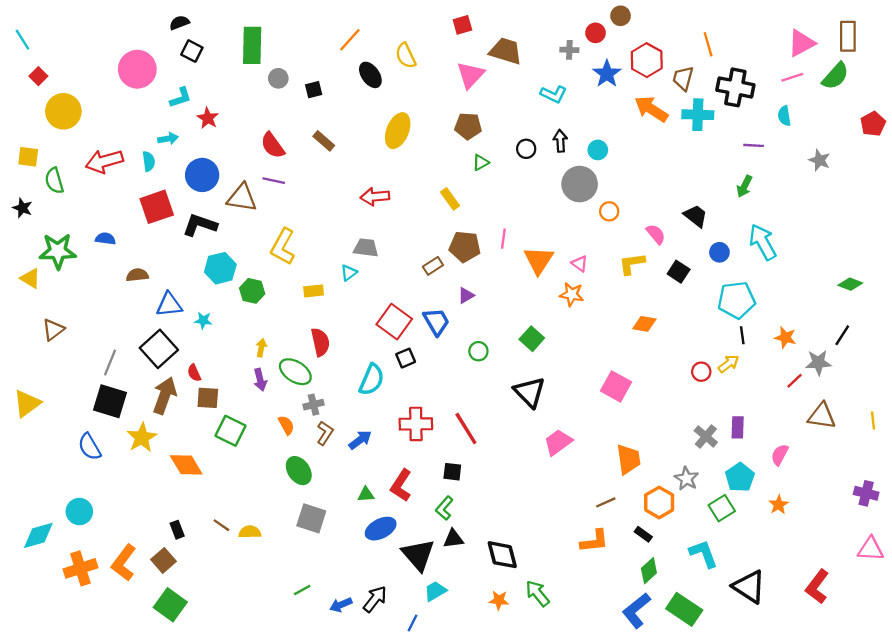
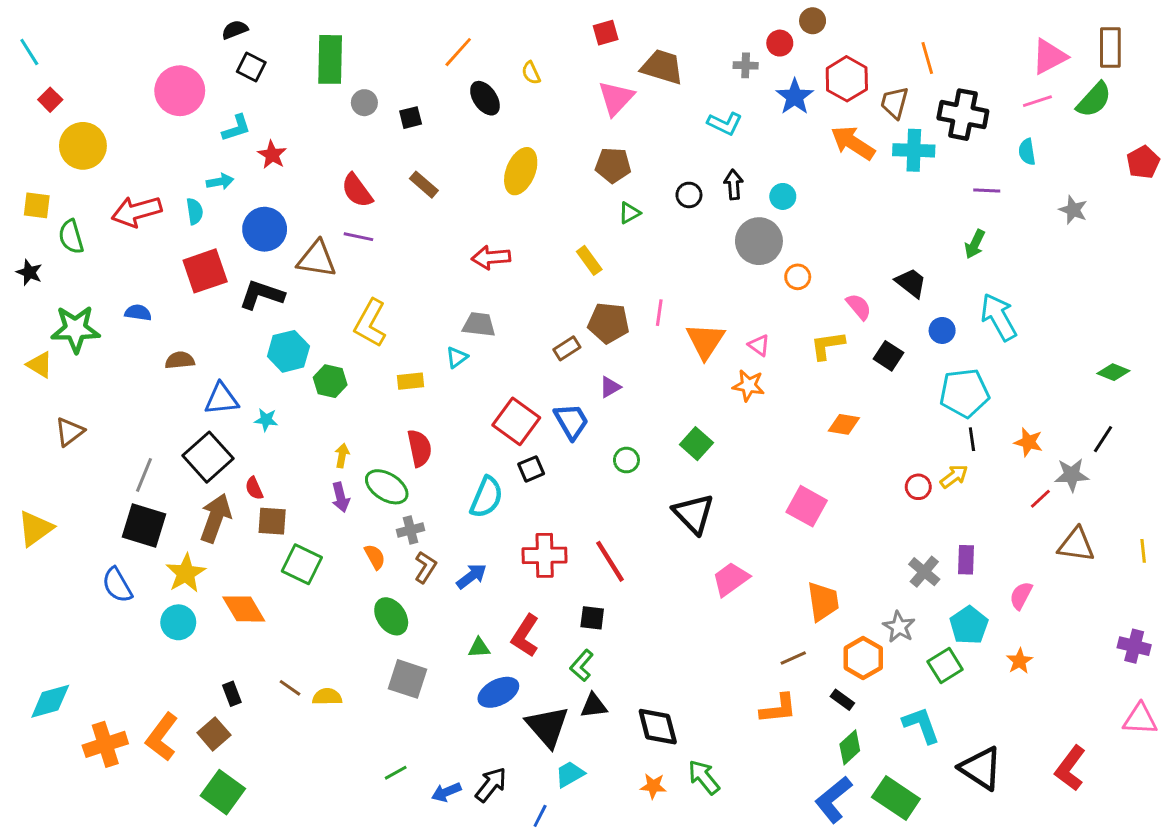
yellow semicircle: (406, 56) -> (531, 73), size x0.7
cyan circle: (79, 512) -> (178, 622), moved

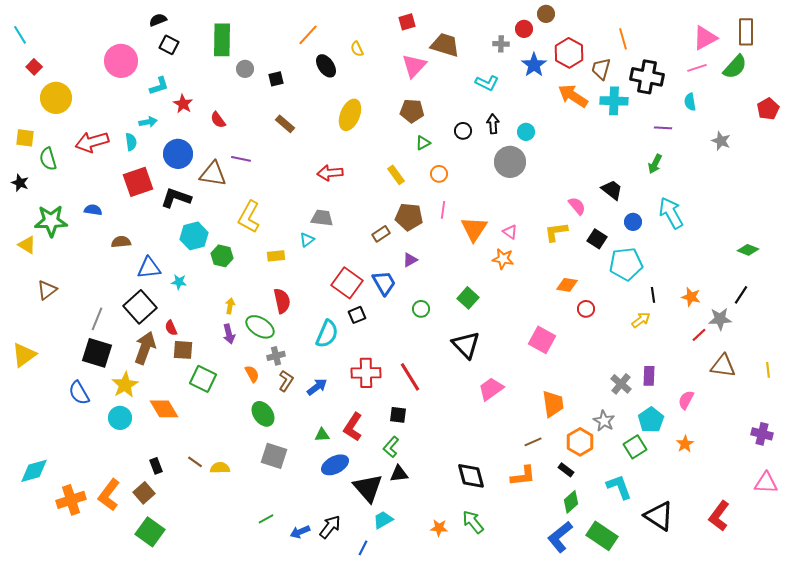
red semicircle: (357, 191) -> (218, 120), moved, size x0.7
orange circle: (798, 277) -> (439, 174), moved
cyan pentagon: (964, 393) -> (626, 264), moved
red circle: (918, 487) -> (586, 309), moved
black diamond: (658, 727) -> (471, 476), moved

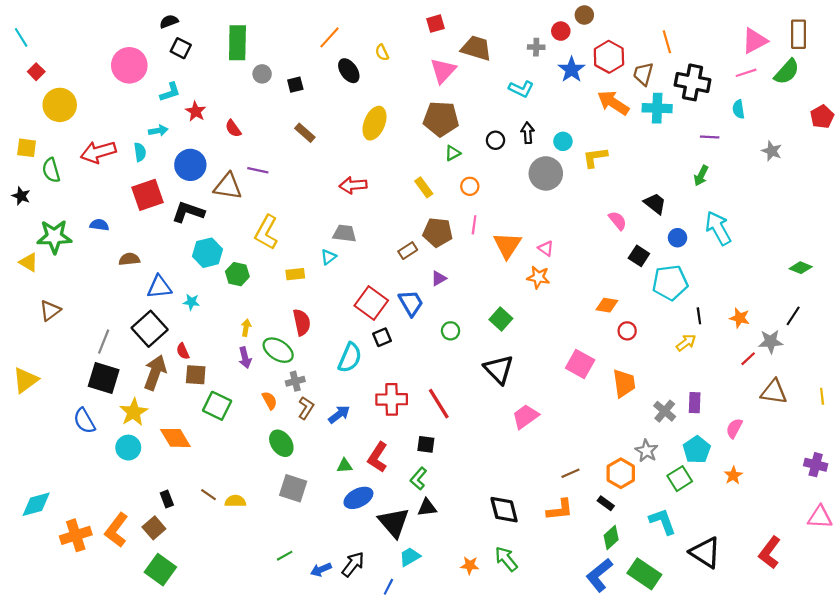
brown pentagon: (412, 111) -> (441, 119), size x1.4
yellow L-shape: (556, 232) -> (595, 157), moved
orange trapezoid: (553, 404) -> (624, 383), moved

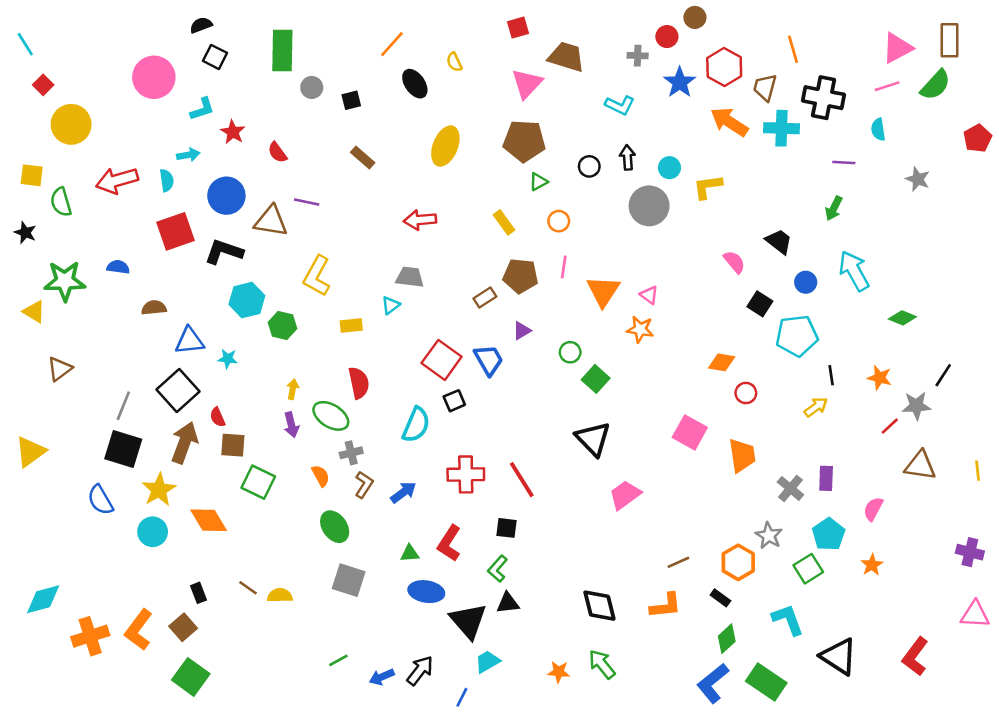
green diamond: (801, 268) -> (902, 318), moved
green circle: (451, 331) -> (570, 352), moved
blue ellipse: (358, 498) -> (426, 592), turned 36

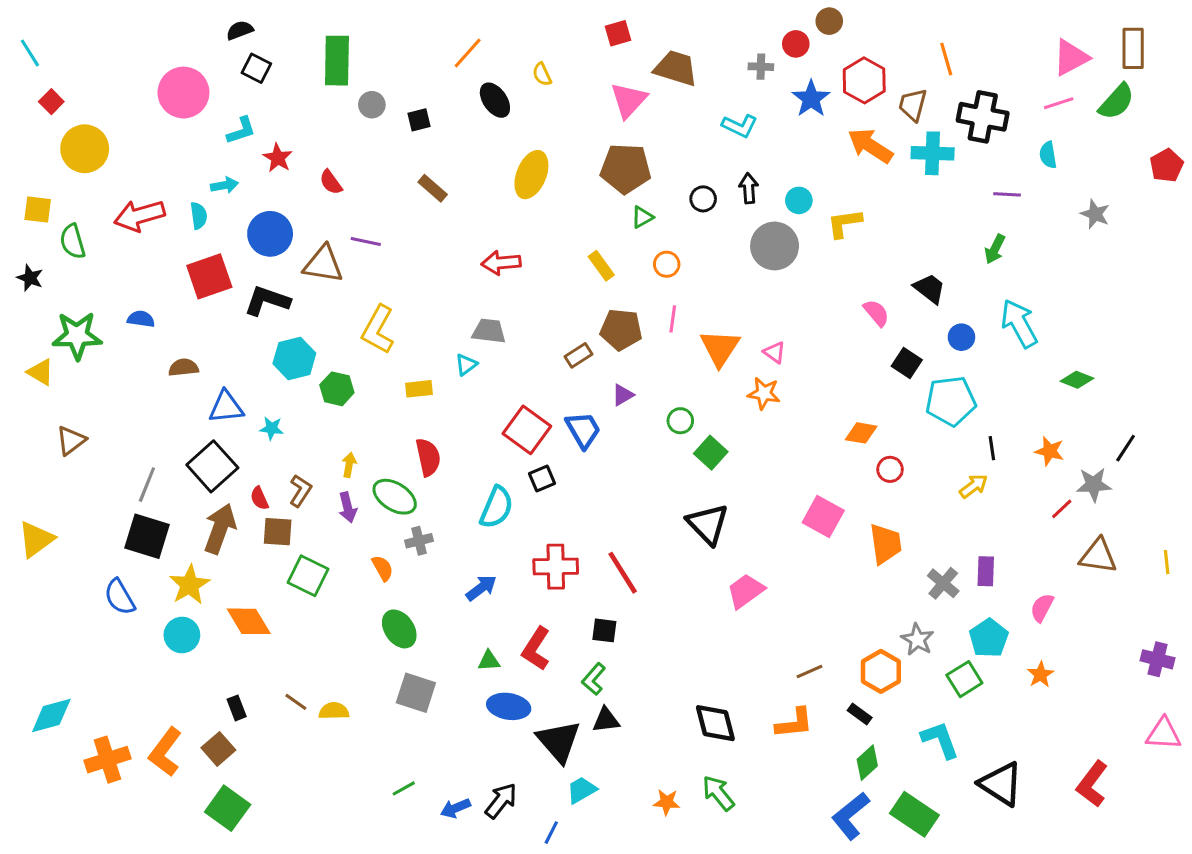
brown L-shape: (364, 485) -> (300, 491), moved

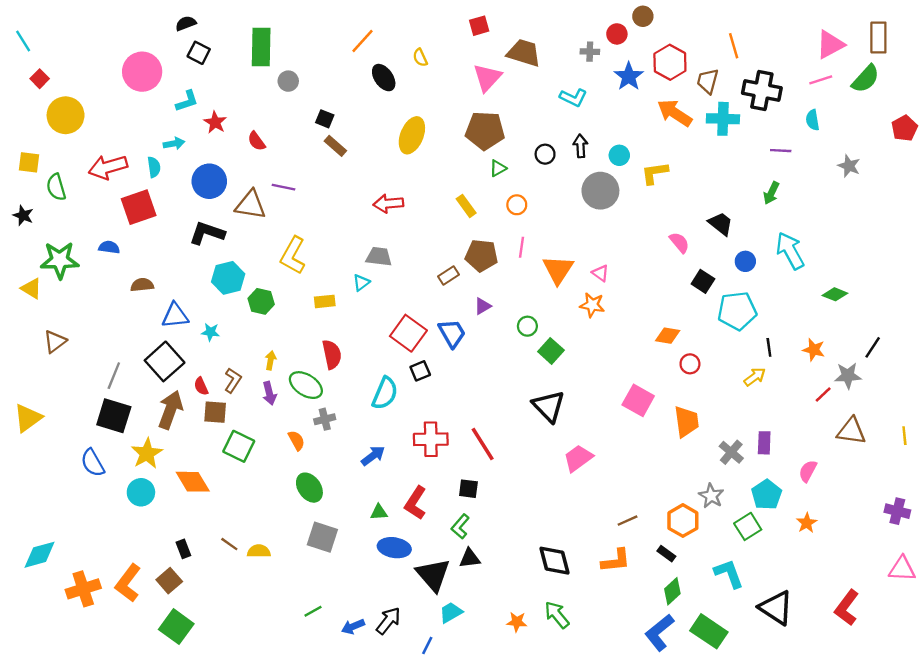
black square: (419, 120) -> (325, 119), moved, turned 36
red square: (209, 276) -> (139, 207), moved

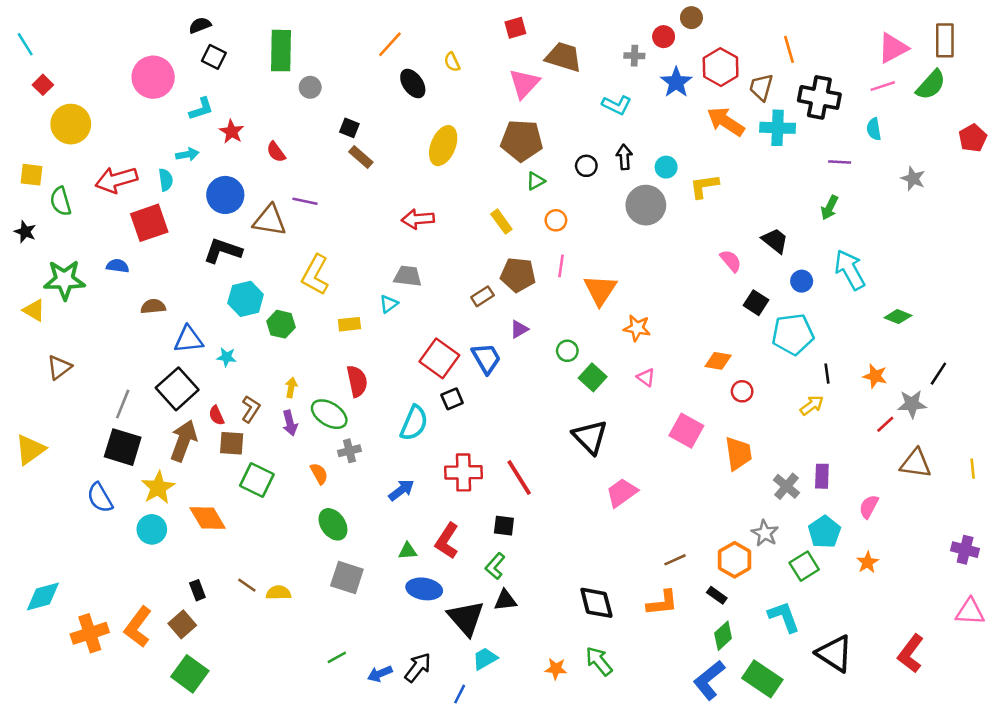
pink triangle: (600, 273) -> (646, 377), moved

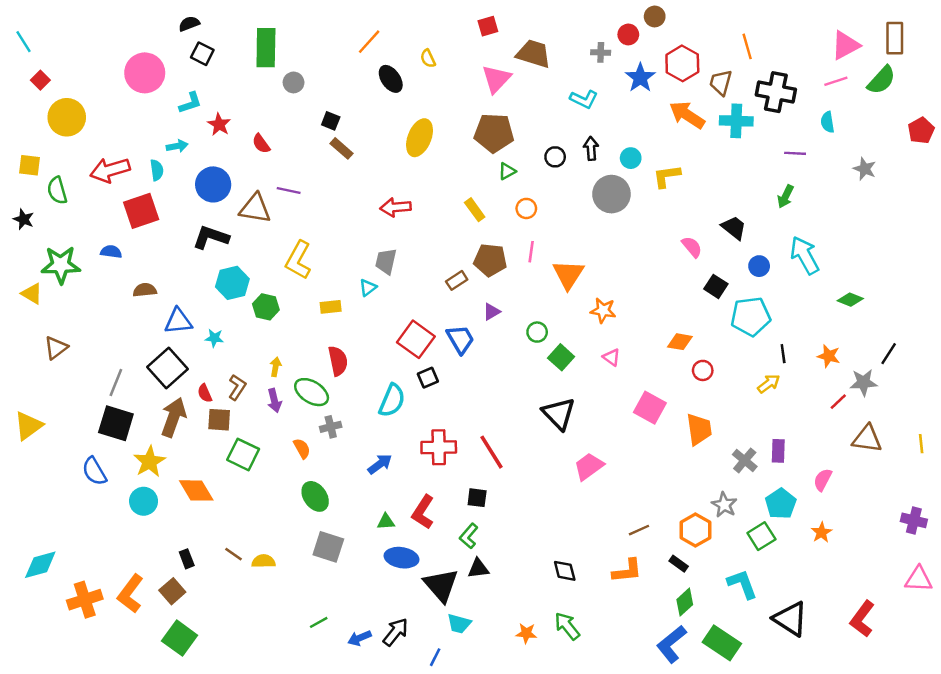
gray trapezoid: (408, 276) -> (386, 261), turned -84
black diamond: (596, 603) -> (565, 571), size x0.7
cyan trapezoid: (485, 659) -> (459, 624), turned -135

